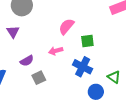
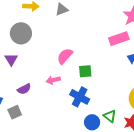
green triangle: (114, 77) -> (110, 116), moved
gray square: (39, 78) -> (15, 112), moved

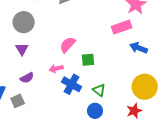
purple triangle: (11, 59) -> (22, 49), moved
blue cross: (80, 97) -> (72, 84), moved
green triangle: (110, 116) -> (99, 90), moved

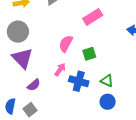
pink rectangle: (122, 27) -> (93, 17), moved
purple triangle: (22, 49) -> (22, 58), size x1.6
pink arrow: (56, 69) -> (60, 70), turned 152

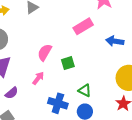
pink rectangle: (93, 17) -> (83, 26), moved
blue cross: (79, 81) -> (58, 103), moved

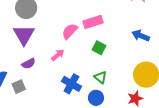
pink rectangle: (83, 26) -> (93, 22), moved
green square: (68, 63) -> (99, 48), moved, turned 32

